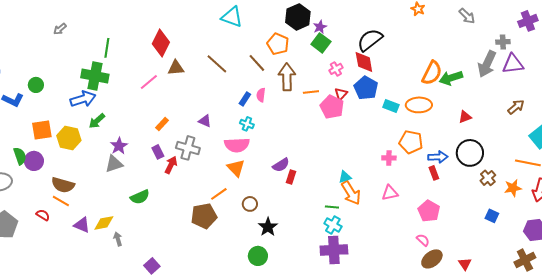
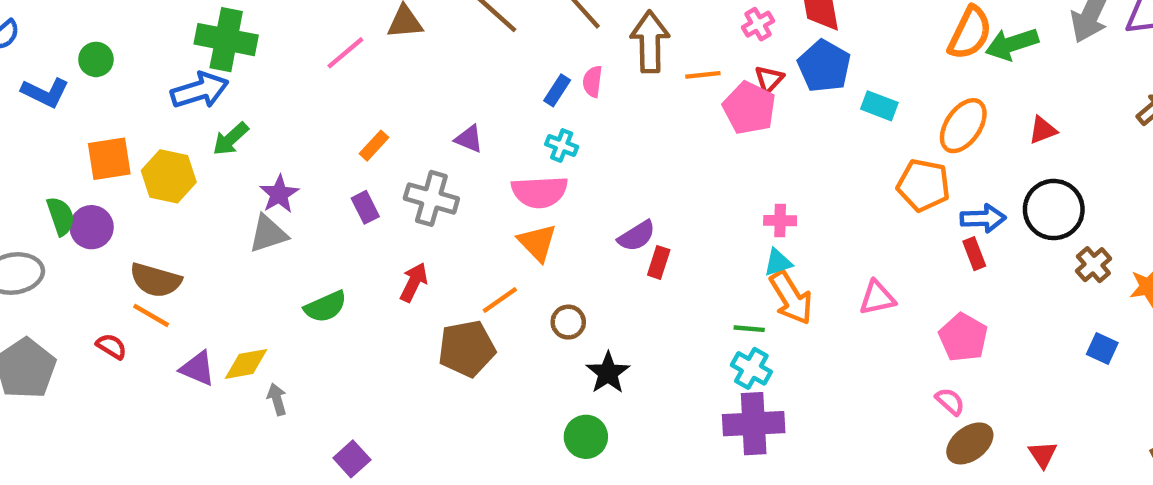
orange ellipse: (419, 105) -> (963, 126), moved, turned -55
pink cross: (389, 158) -> (780, 221), moved
red arrow: (171, 165) -> (414, 282), moved

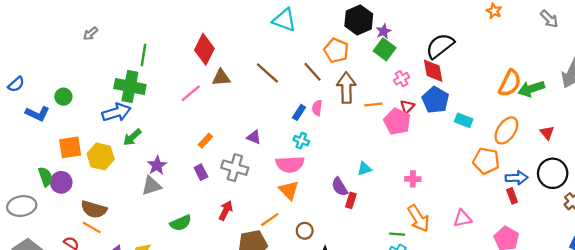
red triangle: (1043, 130) -> (547, 133), turned -49
purple semicircle: (637, 236) -> (340, 187), turned 90
cyan triangle: (778, 262) -> (364, 169), moved

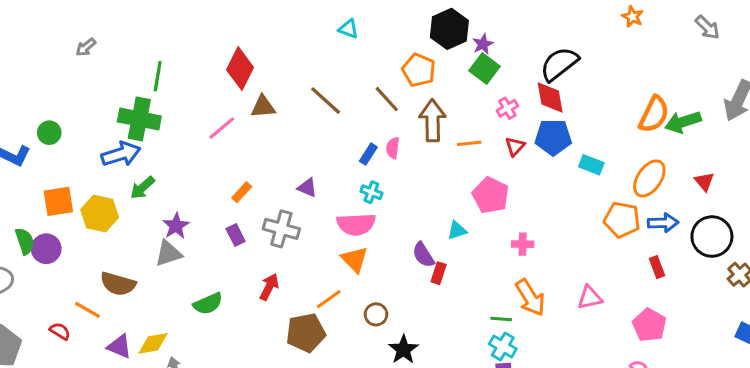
cyan triangle: (284, 20) -> (349, 29), size x0.6
blue pentagon: (435, 100) -> (553, 137), turned -30
pink pentagon: (397, 121) -> (491, 195), moved
blue arrow: (517, 178) -> (663, 223), moved
brown semicircle: (94, 209) -> (118, 284), moved

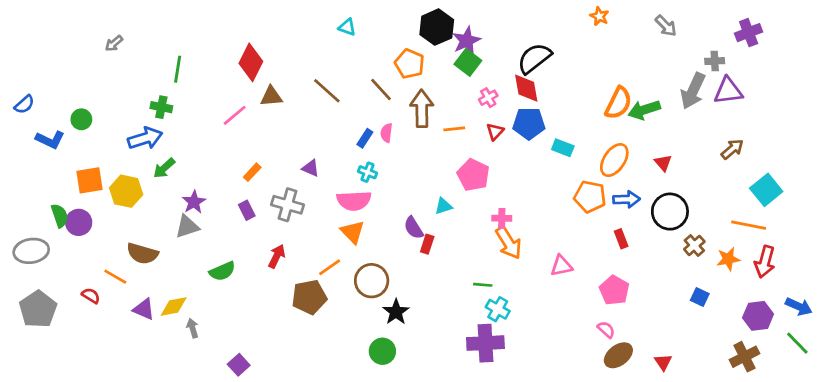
purple star: (483, 44) -> (466, 41), size x1.5
green cross: (139, 119) -> (161, 107), size x0.6
orange arrow: (530, 298) -> (509, 243), moved
brown circle: (376, 314) -> (372, 281), size x1.6
cyan cross: (503, 346) -> (498, 309), moved

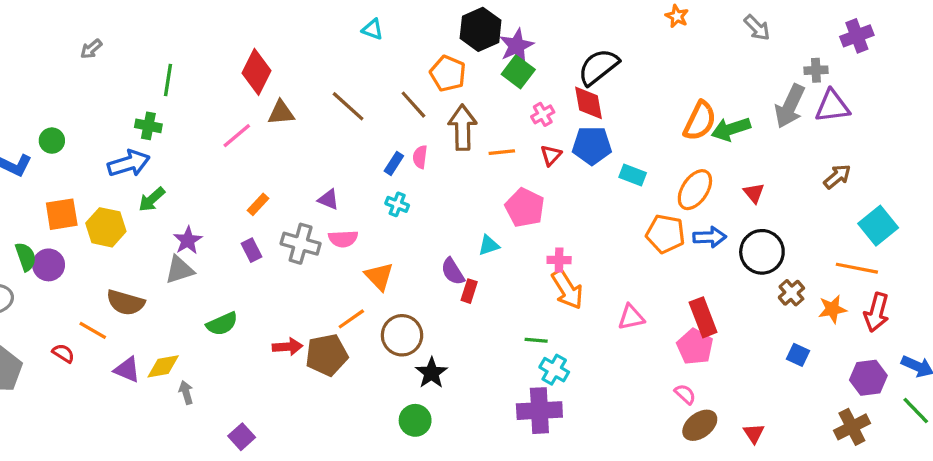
pink semicircle: (354, 201) -> (343, 239), moved, size x0.7
red rectangle: (621, 239) -> (703, 317), moved, size x1.6
red arrow: (277, 256) -> (287, 347), moved, turned 60

